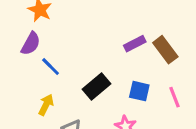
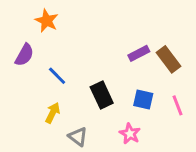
purple semicircle: (31, 44) -> (24, 55), moved
black rectangle: (96, 86) -> (102, 95), turned -75

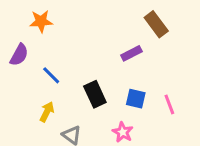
orange star: (47, 21) -> (41, 21), turned -30
brown rectangle: (169, 59) -> (156, 24), moved

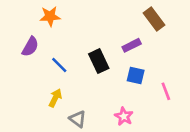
black rectangle: (95, 94) -> (99, 61), moved
blue square: (136, 99) -> (136, 76), moved

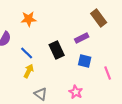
orange star: (50, 16) -> (29, 19), moved
yellow arrow: (55, 98) -> (29, 71), moved

